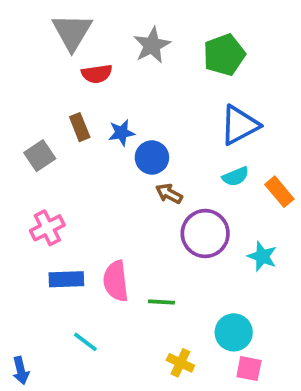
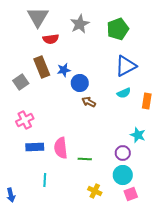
brown rectangle: (80, 127) -> (42, 67), size x1.5
orange rectangle: (279, 192) -> (147, 101), turned 49
purple circle: (205, 234) -> (123, 153), moved, size x0.6
cyan line: (85, 342) -> (45, 180), turned 56
pink square: (249, 369) -> (131, 194), turned -32

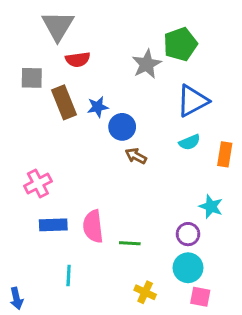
gray star: (80, 24) -> (147, 64), moved
gray square: (21, 82) -> (32, 78), moved, turned 35
pink square: (131, 194) -> (200, 297), turned 32

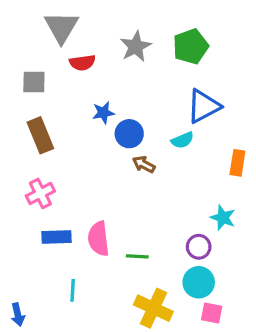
gray star: (147, 64) -> (136, 46), moved
brown rectangle: (64, 102) -> (40, 135), moved
cyan semicircle: (190, 142) -> (183, 140), moved
yellow cross: (145, 292) -> (153, 308), size x1.6

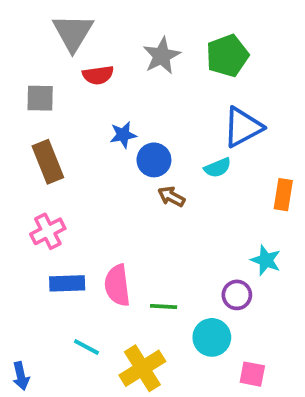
cyan circle: (199, 282) -> (212, 337), moved
cyan line: (73, 290) -> (86, 347), turned -65
yellow cross: (153, 308) -> (142, 368), moved, turned 33

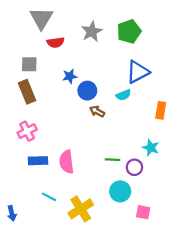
gray square: (40, 98) -> (29, 64), moved
green line: (164, 307) -> (113, 160), moved

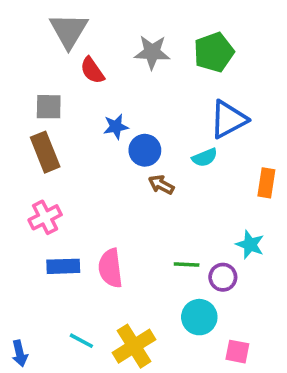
gray star: (92, 31) -> (152, 52), turned 30
red semicircle: (56, 42) -> (92, 70), turned 63
cyan line: (49, 197) -> (81, 341), moved

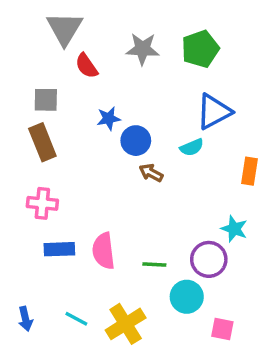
pink cross: (45, 217) -> (42, 203), turned 32
green line: (187, 264) -> (154, 264), moved
purple circle: (223, 277) -> (209, 259), size x1.4
blue arrow: (20, 353) -> (25, 319), moved

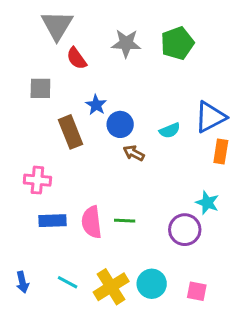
blue triangle: (214, 112) -> (210, 117), moved
blue star: (109, 118) -> (96, 105), turned -30
brown rectangle: (42, 142) -> (71, 132), moved
green line: (154, 264) -> (125, 221), moved
cyan circle: (187, 297) -> (152, 284), moved

